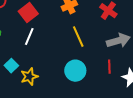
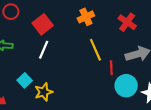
red line: (109, 67) -> (111, 68), moved
cyan circle: (75, 71) -> (126, 86), moved

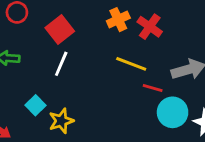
red cross: (127, 22) -> (150, 27), moved
yellow line: (95, 50) -> (131, 64), turned -45
red line: (111, 68) -> (153, 88), turned -72

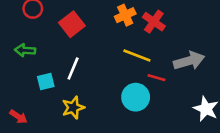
white line: (61, 64) -> (73, 69), moved
cyan square: (36, 105) -> (46, 82), moved, turned 30
cyan circle: (173, 112) -> (136, 97), moved

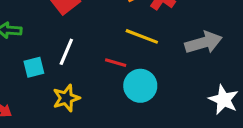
red line: (156, 78) -> (116, 63), moved

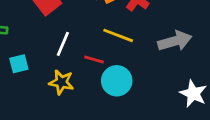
white line: (66, 52) -> (63, 44), moved
yellow star: (66, 98) -> (61, 82), moved, turned 30

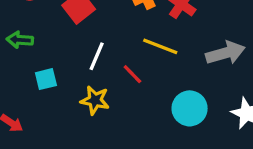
red line: (94, 60) -> (132, 74), turned 30
cyan circle: (117, 81) -> (190, 108), moved

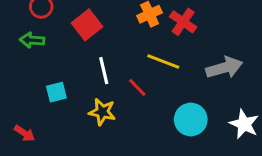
green arrow: (20, 40) -> (32, 40), moved
white line: (97, 56) -> (104, 71), turned -36

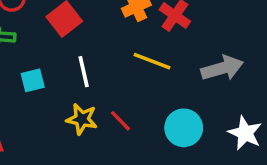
red line: (137, 87) -> (120, 121), moved
cyan square: (56, 92) -> (33, 80), moved

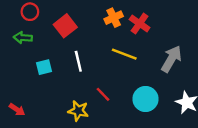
gray arrow: (222, 68) -> (171, 59), turned -44
yellow star: (82, 119) -> (78, 111), moved

